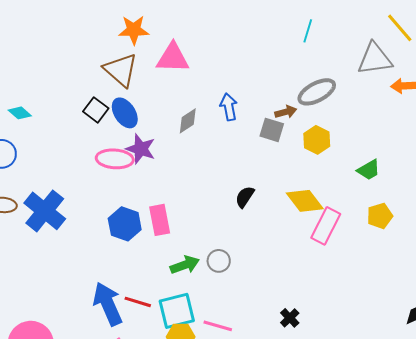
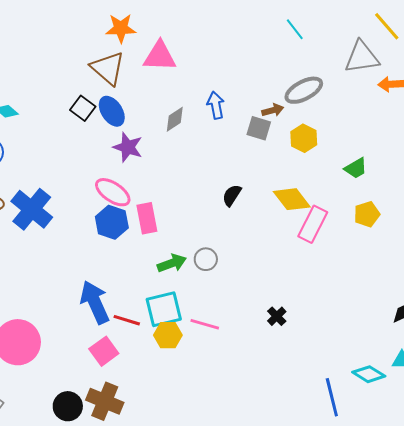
cyan line: (308, 31) -> (295, 29), turned -55
pink ellipse: (115, 159) -> (113, 192), moved, turned 30
red line: (138, 302) -> (127, 320), moved

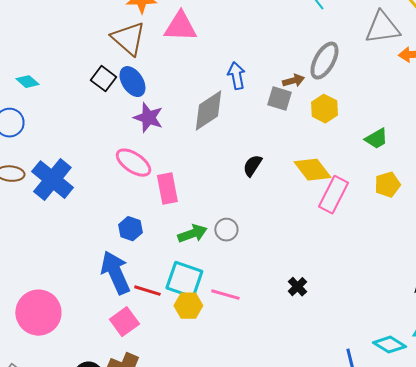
gray ellipse: (304, 90) -> (324, 61), turned -33
gray diamond: (175, 119) -> (208, 111), moved, size x1.6
blue hexagon: (112, 222) -> (130, 229), moved, size x0.7
cyan square: (164, 309) -> (184, 280), turned 33

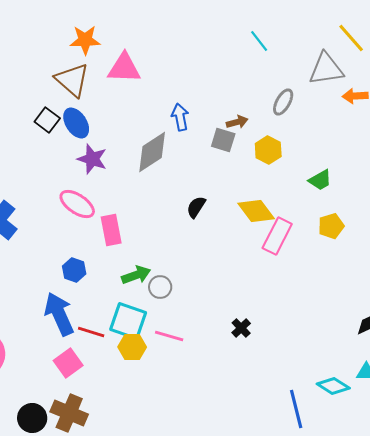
gray ellipse: (324, 61) -> (283, 102), moved, size x0.7
gray circle: (226, 230) -> (160, 287), moved

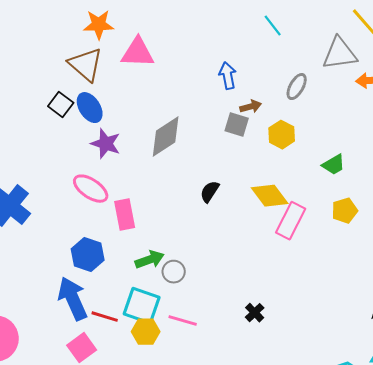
blue arrow: (180, 117) -> (228, 76), moved
blue hexagon: (74, 270) -> (88, 255), size x1.4

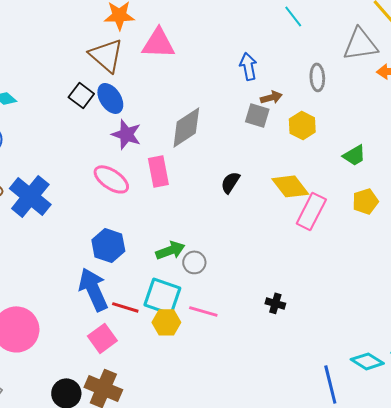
gray ellipse: (297, 87) -> (317, 77), turned -32
pink rectangle: (125, 215) -> (158, 171), moved
black cross: (255, 313) -> (275, 303), turned -30

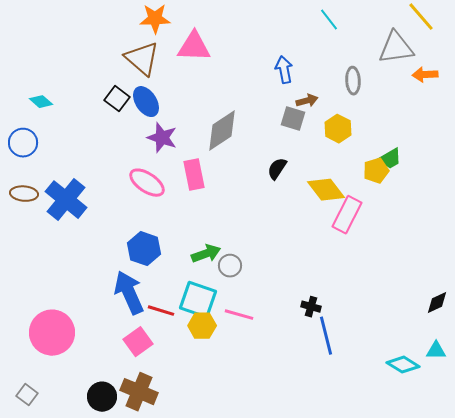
black semicircle: (230, 182) -> (277, 169), moved
yellow pentagon: (365, 201) -> (376, 171), moved
blue line: (330, 384) -> (326, 336), moved

